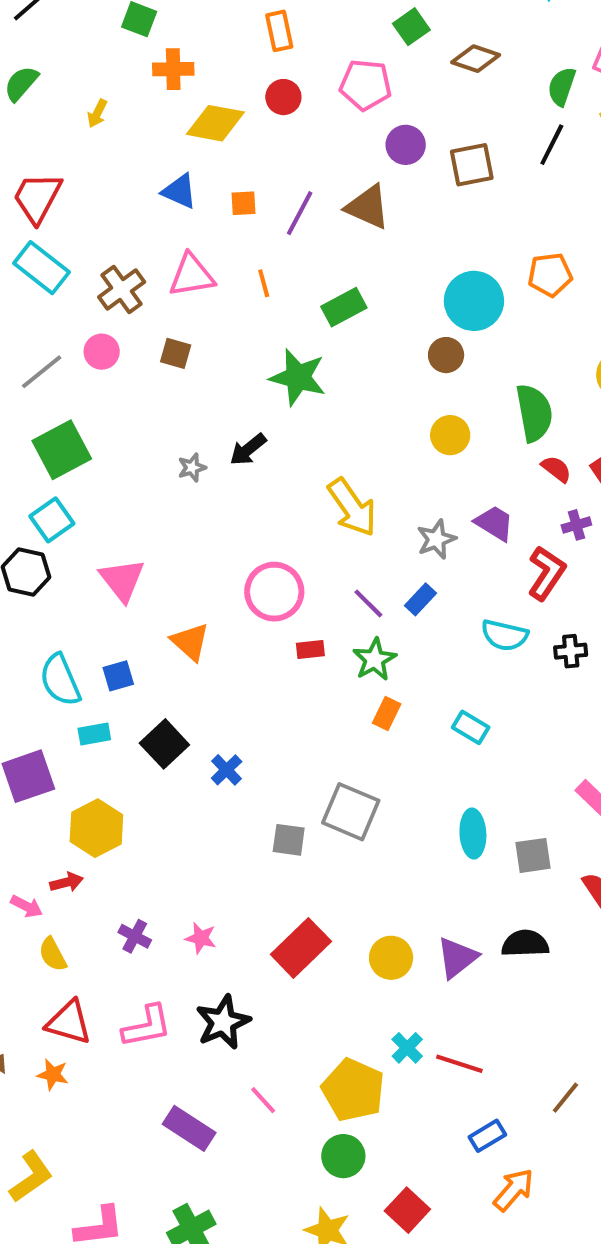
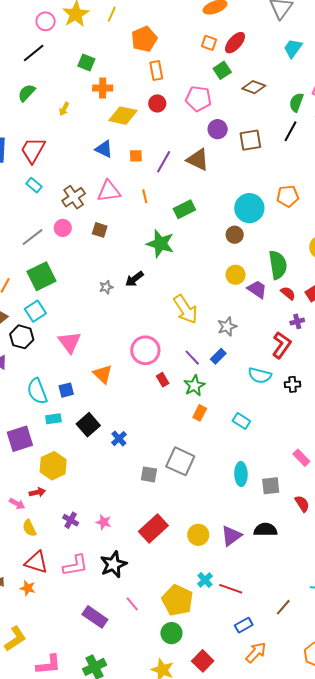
cyan rectangle: (41, 268) -> (34, 185), size x0.6
purple trapezoid: (494, 523) -> (257, 289), moved
red rectangle: (310, 650) -> (163, 380), turned 64

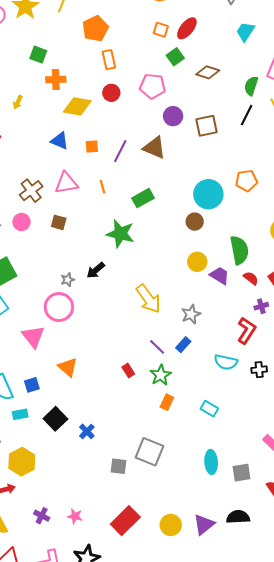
pink circle: (145, 350) -> (59, 307), moved

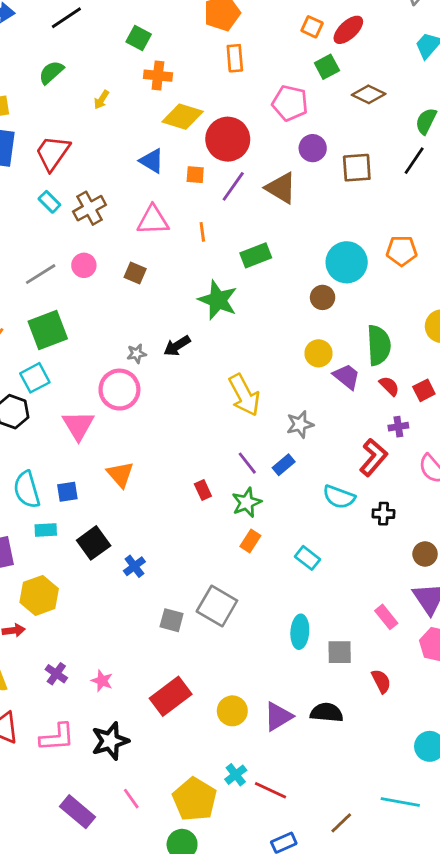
red circle: (111, 93) -> (228, 139), moved, size x1.8
brown cross: (31, 191) -> (90, 208), moved

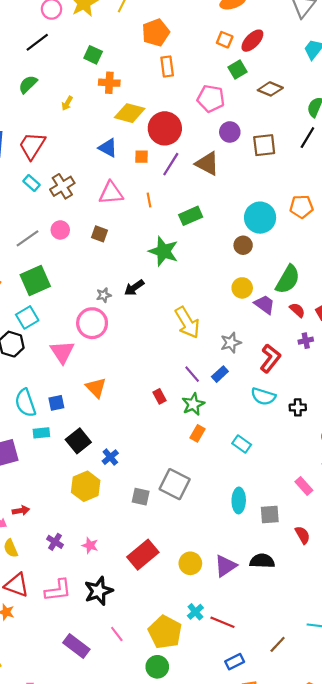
green semicircle: (379, 345) -> (288, 279), turned 36
red L-shape: (373, 457) -> (270, 358), moved
yellow hexagon: (39, 595) -> (86, 486), moved

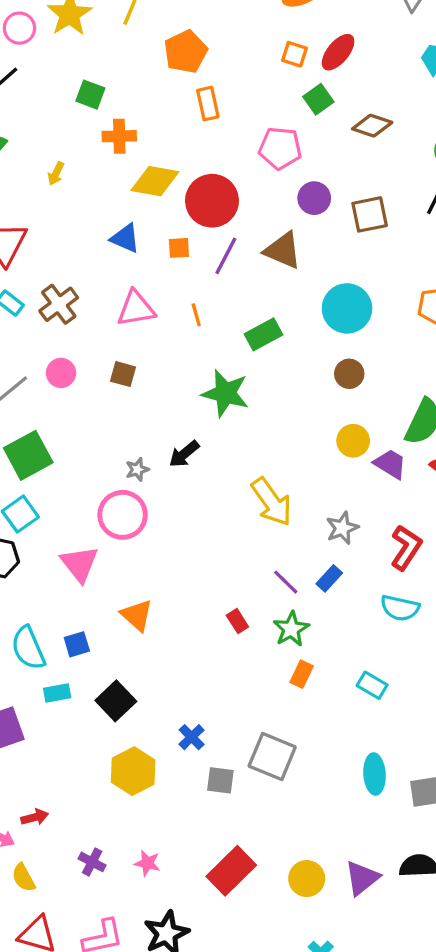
cyan circle: (260, 218) -> (347, 308), moved
blue cross: (110, 457) -> (192, 737), moved

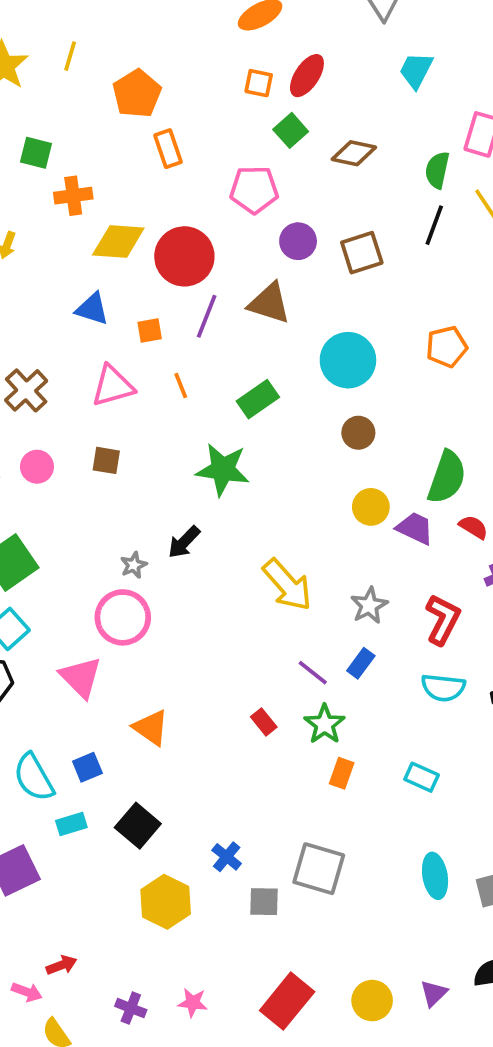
orange square: (179, 248) -> (150, 330), moved
purple triangle: (362, 878) -> (434, 993), size x0.7

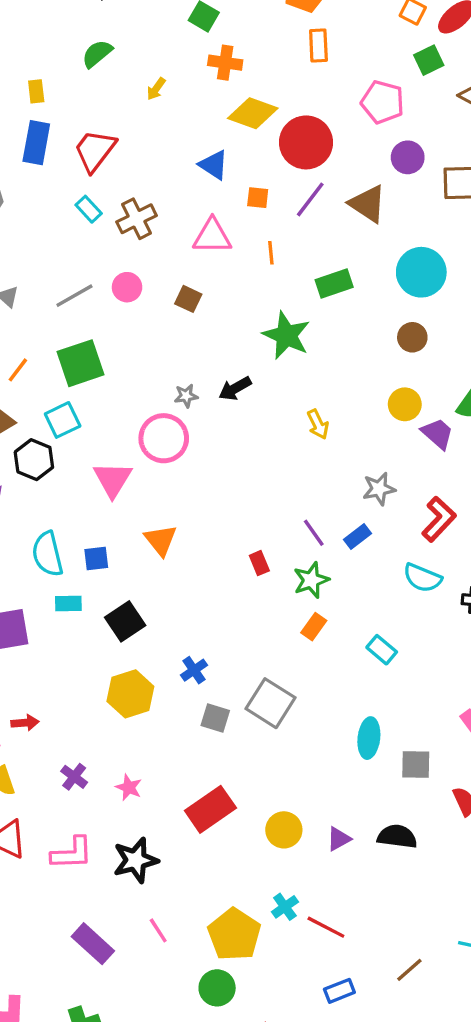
yellow arrow: (287, 585) -> (318, 424), moved, size x0.6

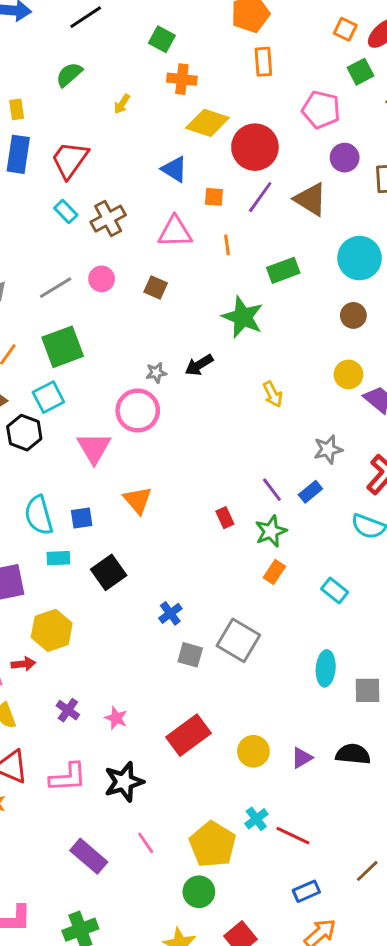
yellow hexagon: (130, 694) -> (52, 630), moved

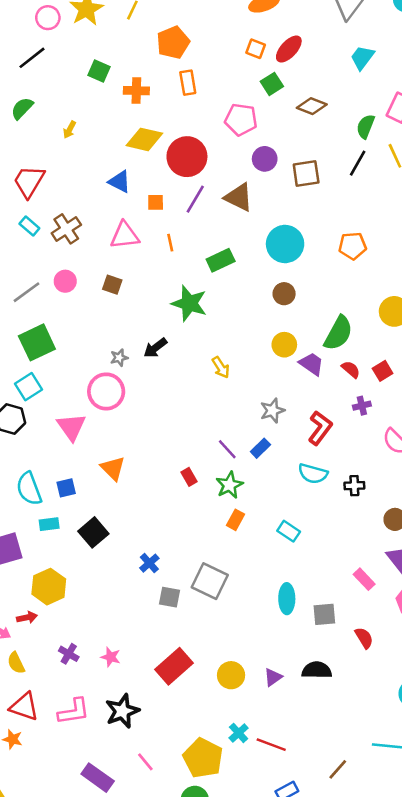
orange cross: (182, 79) -> (136, 91), moved

